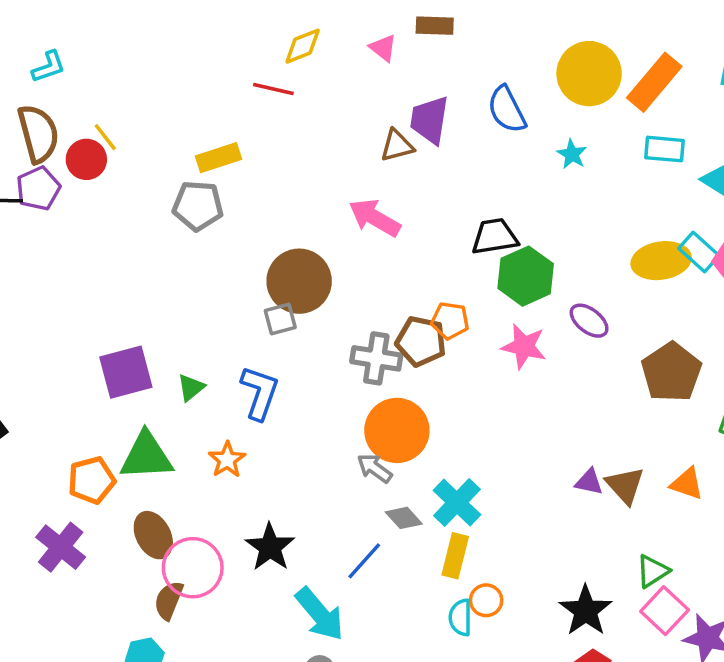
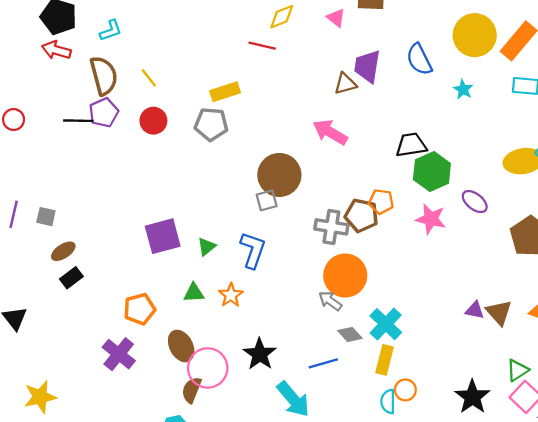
red circle: (86, 159) -> (153, 121), moved
green triangle: (146, 456) -> (194, 293), moved, size x0.6
blue line: (364, 561) -> (323, 363), turned 32

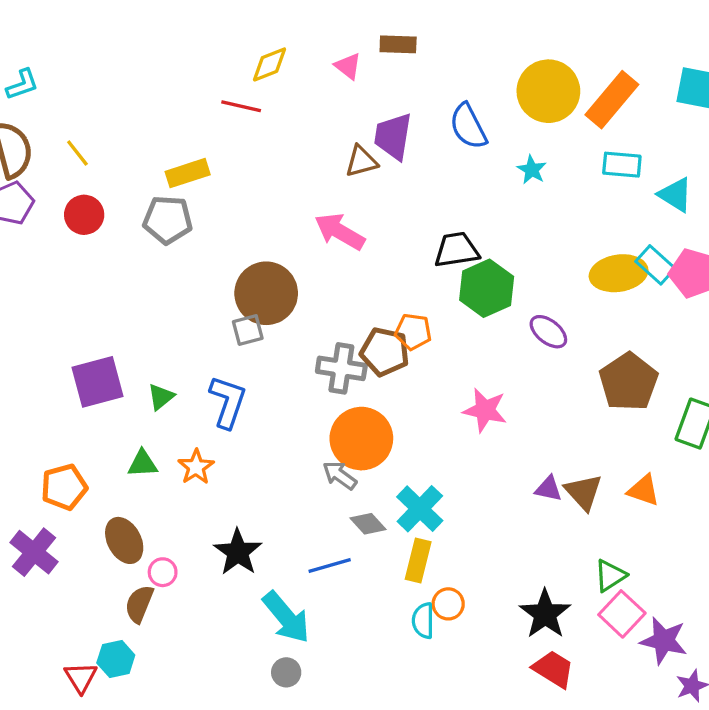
pink star: (431, 219) -> (485, 410), moved
pink circle: (208, 368) -> (163, 572), size x0.5

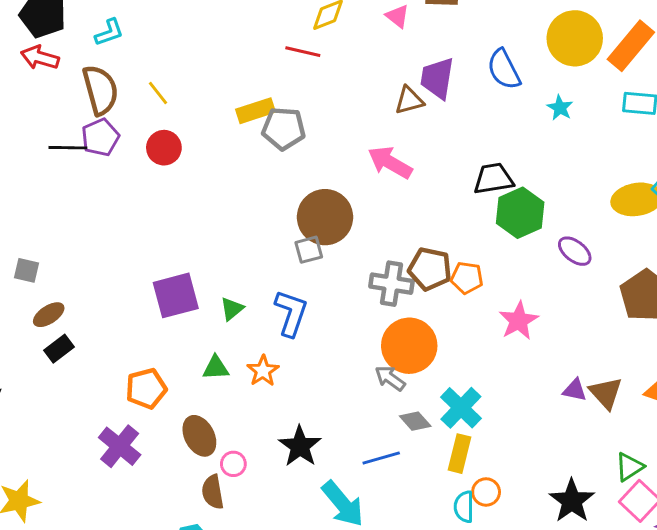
gray pentagon: (168, 220) -> (284, 128), moved
orange pentagon: (413, 332) -> (467, 278), moved
pink star: (485, 410) -> (519, 321), turned 30
brown semicircle: (139, 604) -> (213, 492), turned -32

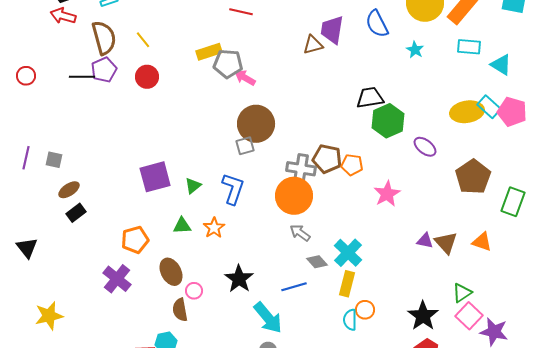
pink arrow: (390, 162) -> (245, 78), moved, size x0.7
orange circle: (409, 346) -> (294, 196), moved

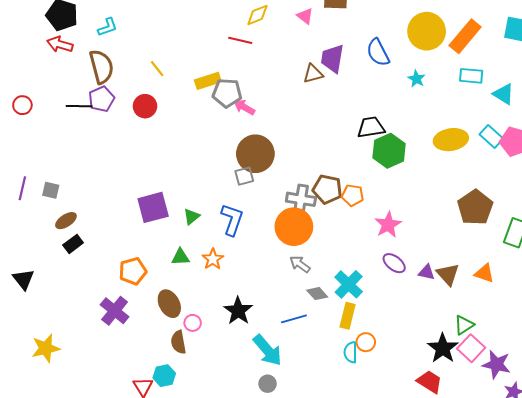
yellow line: (143, 40) -> (157, 69), moved
yellow ellipse: (467, 112) -> (451, 140), moved
purple ellipse: (425, 147) -> (394, 263), moved
black star: (423, 316) -> (443, 348), moved

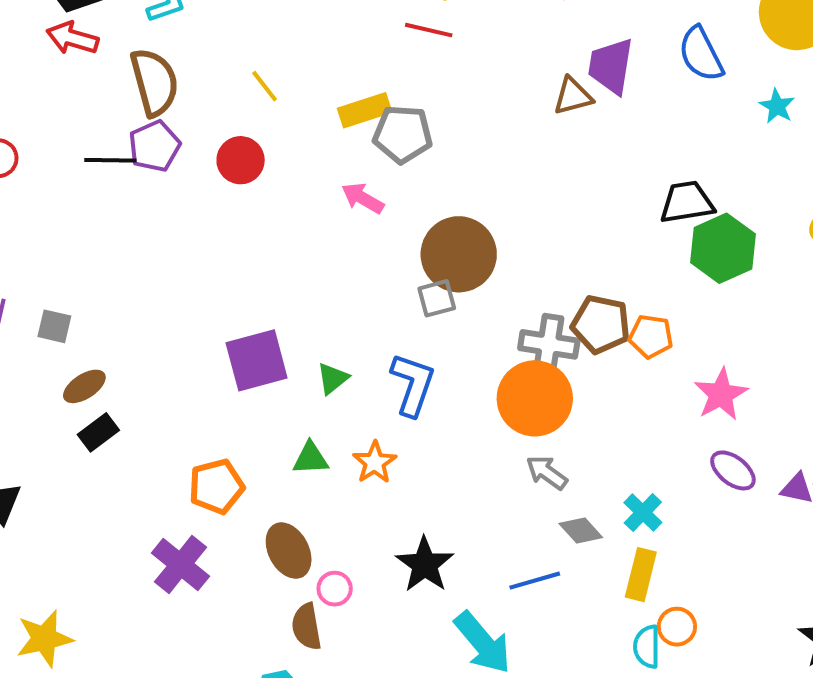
pink arrow: (244, 107) -> (363, 198), moved
cyan cross: (349, 284) -> (643, 513), size x0.7

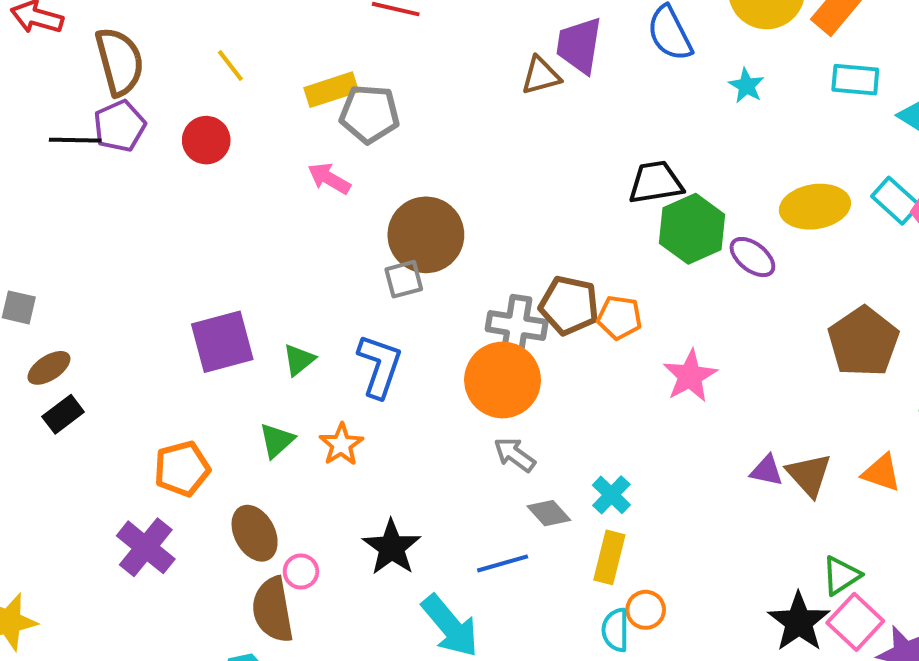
green triangle: (311, 458) -> (277, 440), turned -39
purple ellipse: (733, 470) -> (752, 257), moved
brown semicircle: (307, 627) -> (273, 610), size x1.4

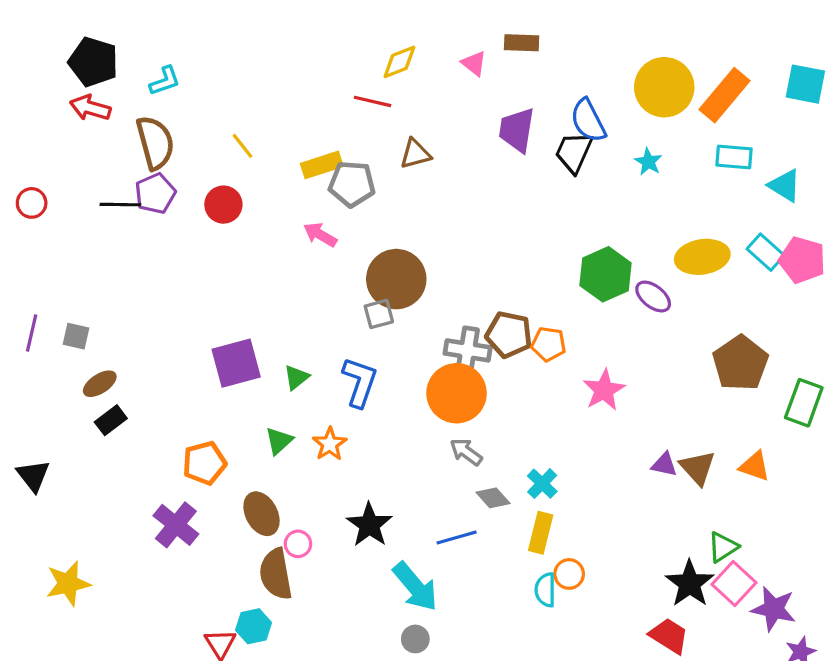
brown triangle: (541, 76) -> (415, 154), moved
black trapezoid: (656, 182) -> (574, 152), moved, turned -57

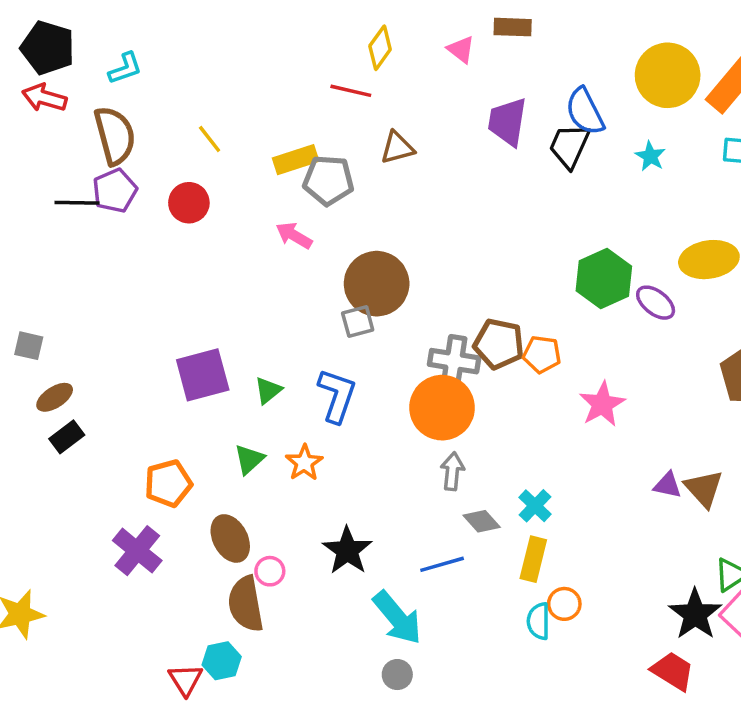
yellow diamond: (399, 62) -> (380, 48), turned -33
gray arrow: (466, 452) -> (452, 471), turned 60

